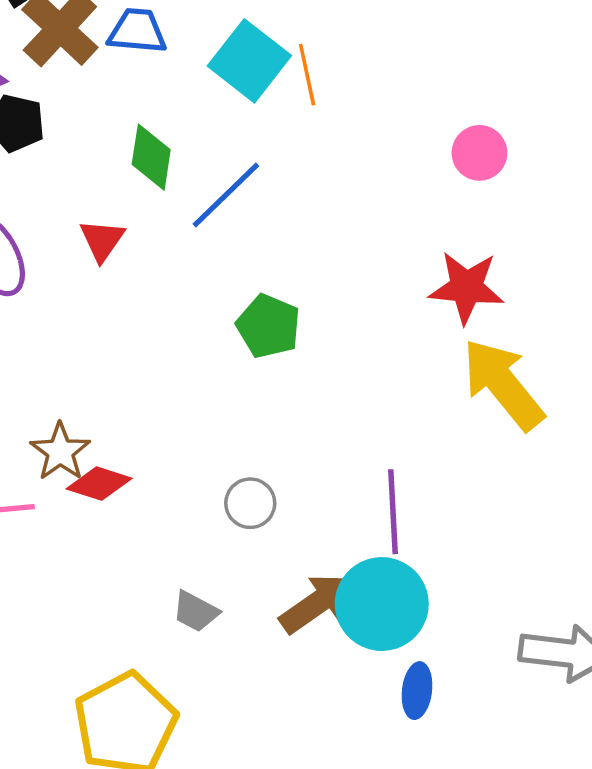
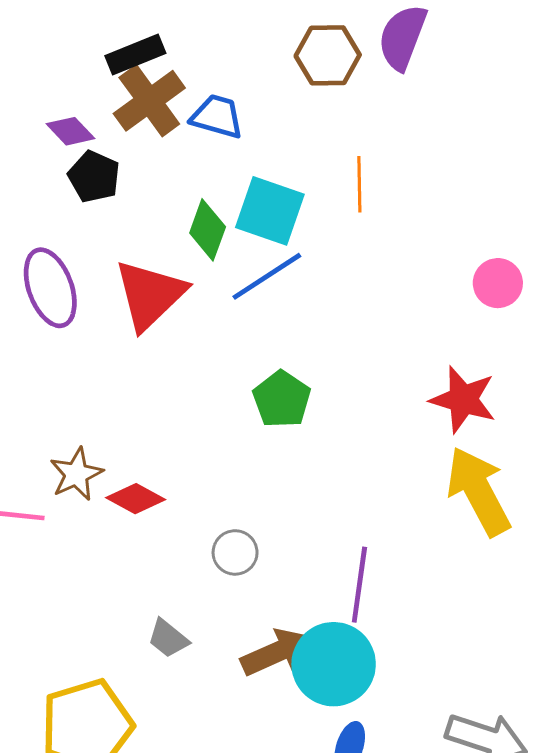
cyan square: (249, 61) -> (270, 211), moved, turned -30
red triangle: (102, 240) -> (150, 295), size x1.8
red diamond: (99, 484) -> (136, 499), moved

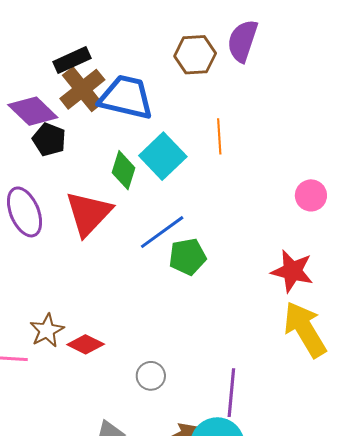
blue trapezoid: (217, 116) -> (126, 97), size x1.6
purple diamond: (71, 131) -> (33, 111), size x1.6
cyan square: (270, 211) -> (163, 156), turned 30
blue line: (267, 276) -> (162, 232), moved
green pentagon: (282, 399) -> (188, 257), moved, turned 30

